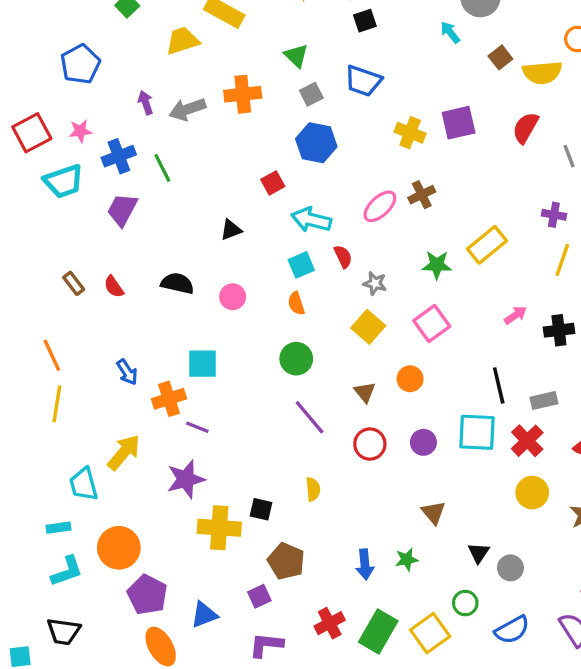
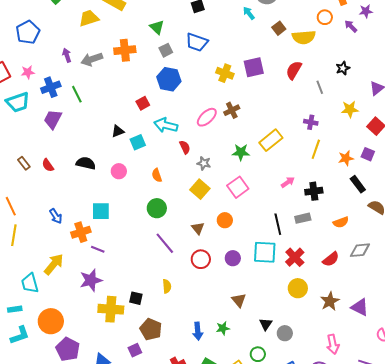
cyan square: (301, 265) -> (138, 142), moved
gray rectangle: (544, 401) -> (303, 218), moved

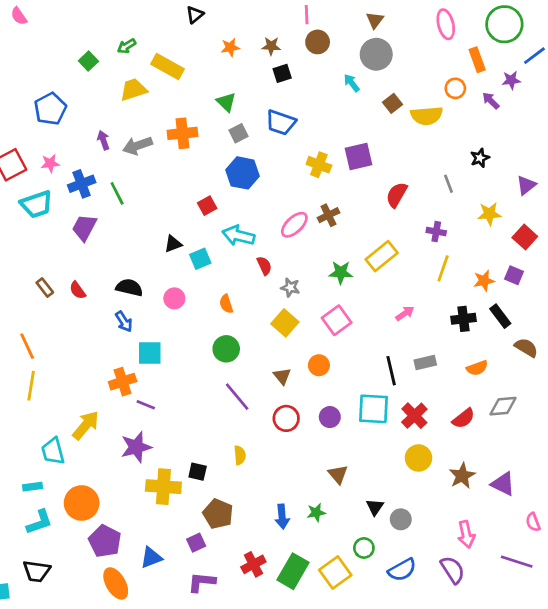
red semicircle: (294, 70) -> (397, 195), moved
black cross: (314, 191) -> (463, 319), moved
blue arrow: (56, 216) -> (124, 322), moved

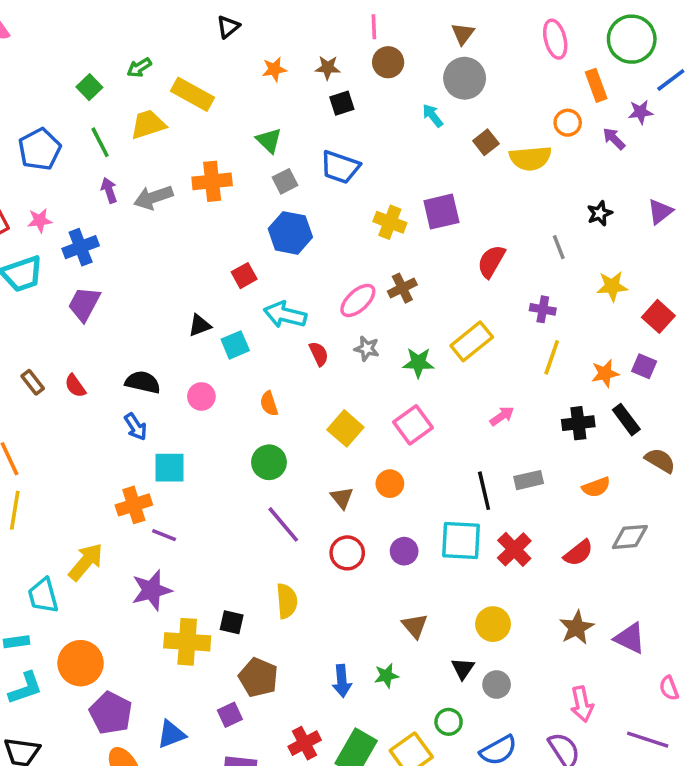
purple triangle: (526, 185) -> (660, 212), moved
green line: (117, 193) -> (100, 142), moved
gray star: (290, 287) -> (367, 348), moved
yellow semicircle: (240, 455) -> (287, 601), size x1.4
yellow circle: (418, 458) -> (493, 624), moved

